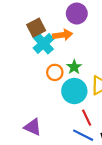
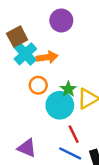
orange arrow: (63, 35) -> (47, 57), moved
green star: (74, 67) -> (68, 89), moved
purple triangle: (33, 127) -> (27, 148), moved

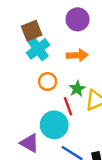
orange arrow: (47, 57) -> (77, 55), moved
cyan circle: (60, 105) -> (54, 125), moved
red line: (74, 134) -> (68, 106), moved

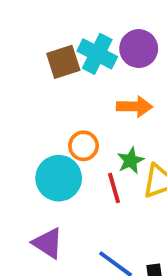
cyan cross: (38, 49) -> (97, 54), moved, turned -30
cyan circle: (54, 125) -> (59, 178), moved

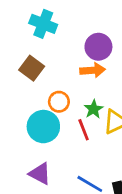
purple circle: (139, 49) -> (98, 47), moved
cyan cross: (97, 54) -> (43, 24), moved
brown square: (63, 62) -> (32, 68), moved, turned -30

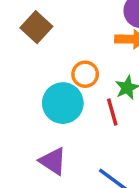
brown square: (32, 68) -> (36, 27), moved

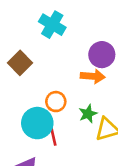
red line: (112, 112) -> (53, 135), moved

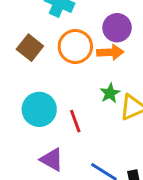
orange circle: (56, 102) -> (75, 46), moved, size x1.5
cyan circle: (37, 123) -> (39, 109), moved

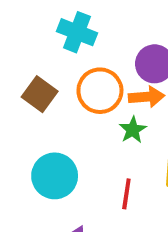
green star: (110, 93) -> (133, 130), moved
red line: (75, 121) -> (126, 194), moved, turned 30

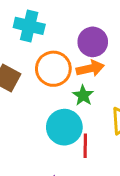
cyan circle: (55, 176) -> (64, 127), moved

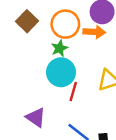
green star: (83, 95) -> (59, 48), moved

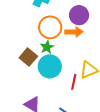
brown square: (27, 21) -> (28, 57), moved
red line: (73, 92) -> (74, 82), moved

